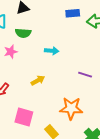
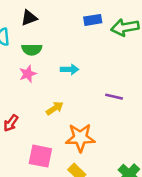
pink star: (11, 52) -> (28, 74), moved
orange star: (71, 108) -> (80, 138), moved

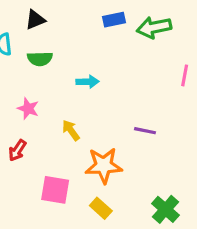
pink star: (28, 74) -> (28, 109), moved, turned -30
purple line: (114, 97) -> (145, 131), moved
yellow arrow: (55, 108) -> (71, 130), turned -90

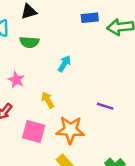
cyan arrow: (87, 82) -> (64, 64), turned -63
pink square: (55, 190) -> (34, 132), moved

